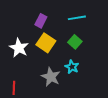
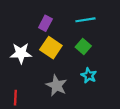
white star: (19, 48) -> (21, 53), turned -30
cyan star: (72, 67) -> (89, 75), moved

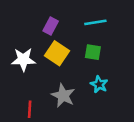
green square: (83, 47) -> (93, 52), turned -32
red line: (15, 98) -> (30, 109), moved

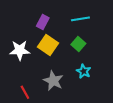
green square: (93, 52) -> (78, 44), turned 32
red line: (30, 109) -> (25, 92), turned -32

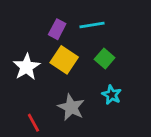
cyan line: (80, 19) -> (92, 25), moved
white star: (20, 50) -> (27, 67), turned -30

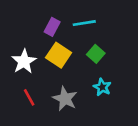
red line: (33, 123) -> (29, 97), moved

